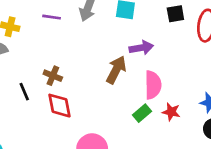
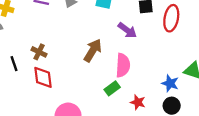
purple arrow: (141, 48) -> (127, 30), moved, turned 42
red star: (171, 112) -> (138, 102), moved

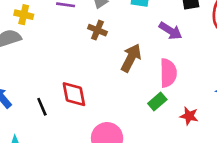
brown cross: (39, 52) -> (97, 30), moved
black line: (14, 64) -> (42, 107), moved

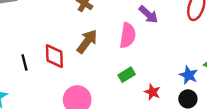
brown arrow: (131, 58) -> (87, 41), moved
pink semicircle: (168, 73) -> (128, 35), moved

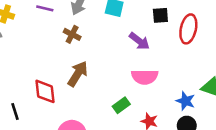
pink semicircle: (128, 35) -> (145, 77), moved, turned 85
black line: (25, 62) -> (15, 111), moved

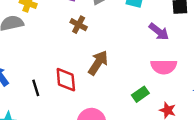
brown cross: (72, 34) -> (79, 25), moved
black line: (15, 111) -> (36, 88), moved

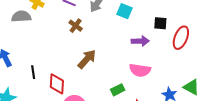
purple arrow: (159, 32) -> (140, 41), turned -48
red diamond: (66, 80) -> (57, 84), moved

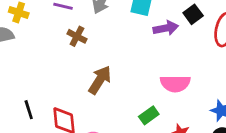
black square: (160, 23) -> (193, 14), turned -32
purple arrow: (140, 41) -> (166, 28), moved

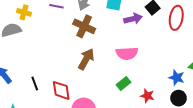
brown cross: (77, 36) -> (84, 26), moved, size x1.5
pink semicircle: (175, 83) -> (127, 53), moved

